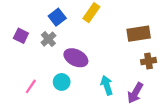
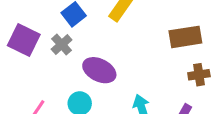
purple square: (21, 36) -> (24, 40), size x1.5

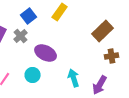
brown rectangle: (185, 37) -> (103, 31), turned -35

